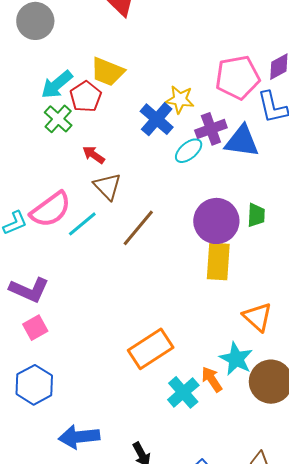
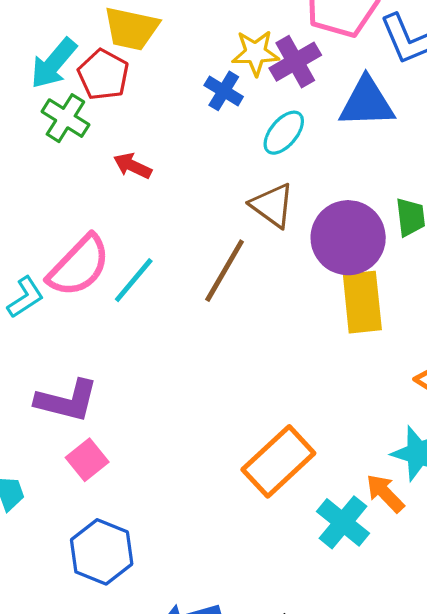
blue cross: (157, 119) -> (224, 91), size x0.7
purple cross: (211, 129) -> (295, 62), moved
brown triangle: (107, 186) -> (272, 205), moved

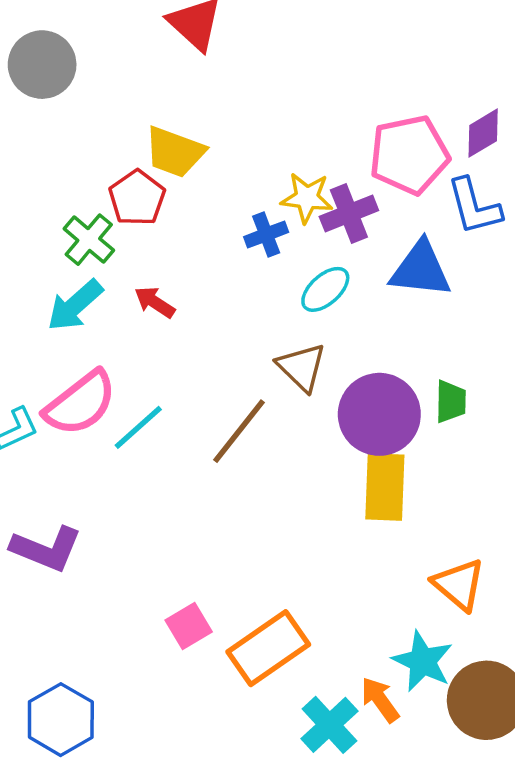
cyan arrow: (54, 63) -> (75, 305), moved
blue cross: (224, 91) -> (266, 235), turned 30
pink square: (87, 460) -> (189, 626), moved

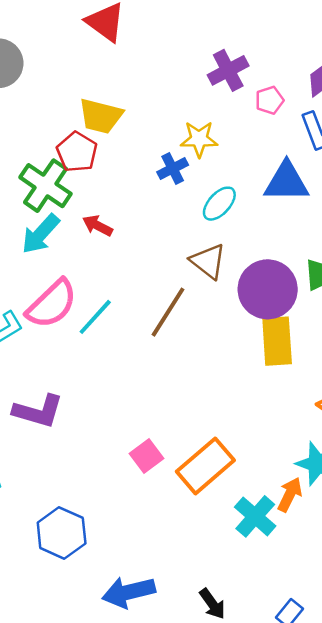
pink pentagon: (409, 155) -> (270, 100), size x0.5
purple cross: (349, 213) -> (228, 70), moved
green cross: (89, 240) -> (45, 186), size x1.4
orange arrow: (380, 700) -> (290, 495), turned 68

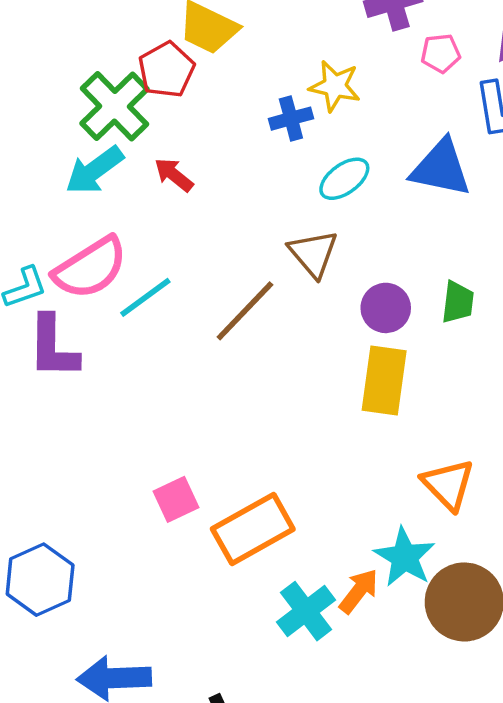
purple circle: (268, 289) -> (386, 308), size x0.6
purple L-shape: (38, 411) -> (53, 347), moved, turned 63

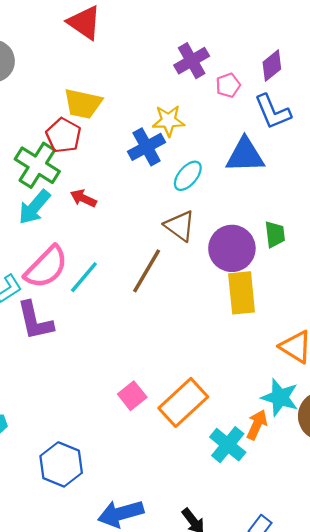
blue cross: (291, 119) -> (147, 147), size x1.4
purple circle: (386, 308) -> (232, 248), size x1.5

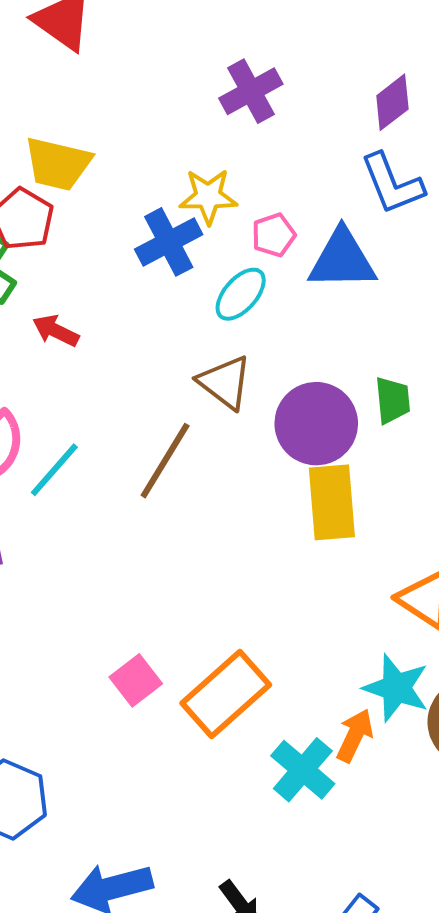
pink pentagon: (228, 85) -> (274, 235), moved

